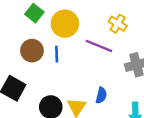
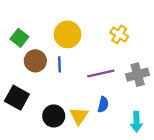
green square: (34, 13) -> (19, 38), moved
purple line: (99, 46) -> (101, 73), moved, turned -35

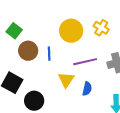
yellow circle: (68, 34) -> (71, 31), moved
black circle: (54, 116) -> (34, 101), moved
yellow triangle: (79, 116) -> (66, 80), moved

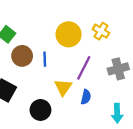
purple line: (85, 62) -> (84, 68), turned -50
black circle: (34, 101) -> (40, 110), moved

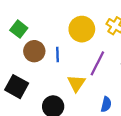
blue semicircle: (86, 97) -> (106, 104), moved

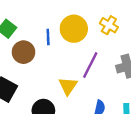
blue line: (58, 55) -> (48, 37), moved

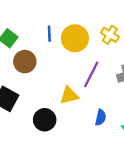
blue line: (48, 37) -> (49, 34), moved
yellow triangle: (68, 86) -> (69, 95), turned 42

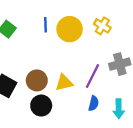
brown circle: (25, 62) -> (37, 80), moved
purple line: (91, 74) -> (92, 76), moved

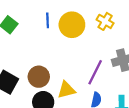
yellow triangle: (64, 83) -> (66, 90), moved

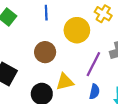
yellow circle: (72, 25) -> (77, 30), moved
brown circle: (39, 77) -> (45, 52), moved

